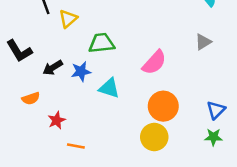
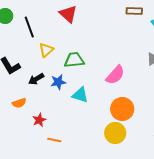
yellow triangle: (68, 19) -> (46, 50), moved

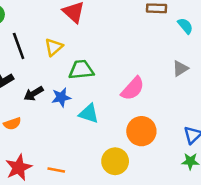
black line: (29, 27) -> (19, 46), moved
yellow triangle: (46, 50) -> (54, 47), moved
red star: (39, 120) -> (19, 168), moved, size x1.5
yellow circle: (115, 133) -> (115, 161), moved

